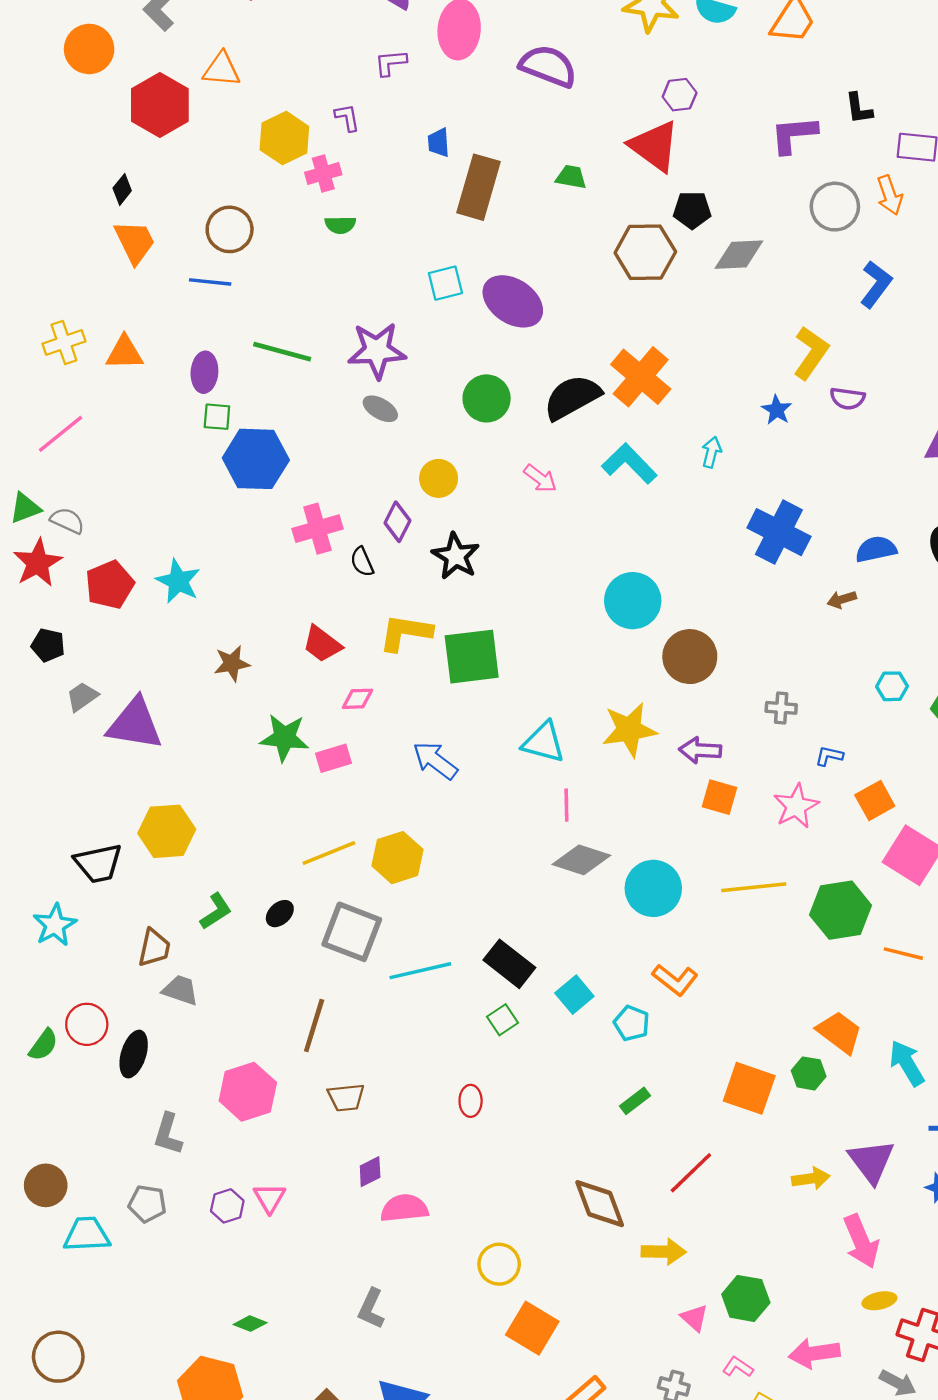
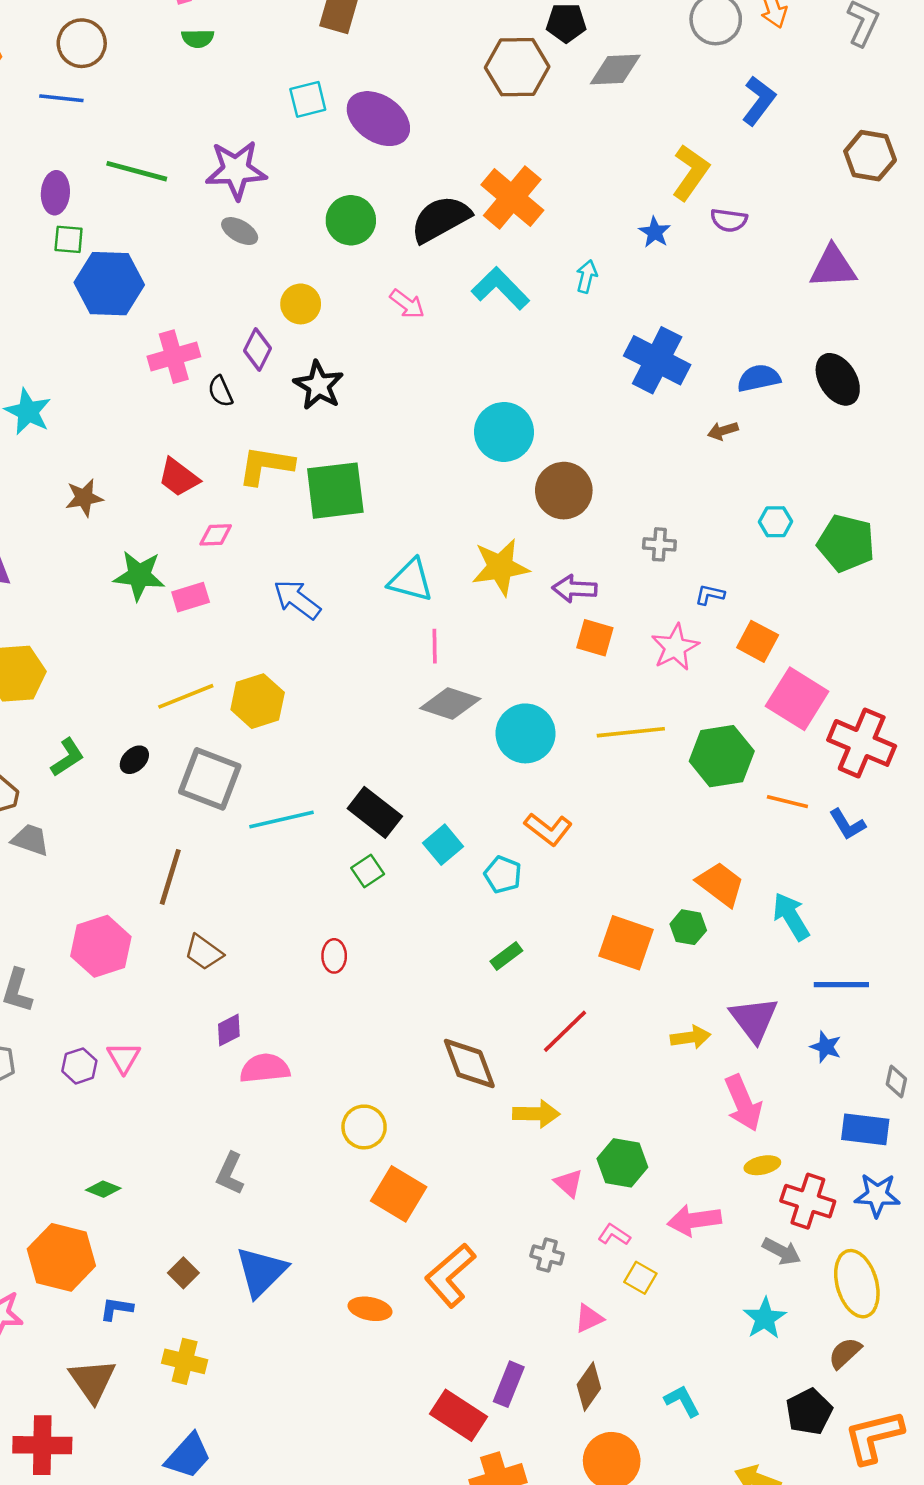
orange square: (875, 800) -> (758, 641), turned -33
brown trapezoid: (346, 1097) -> (204, 952), turned 42

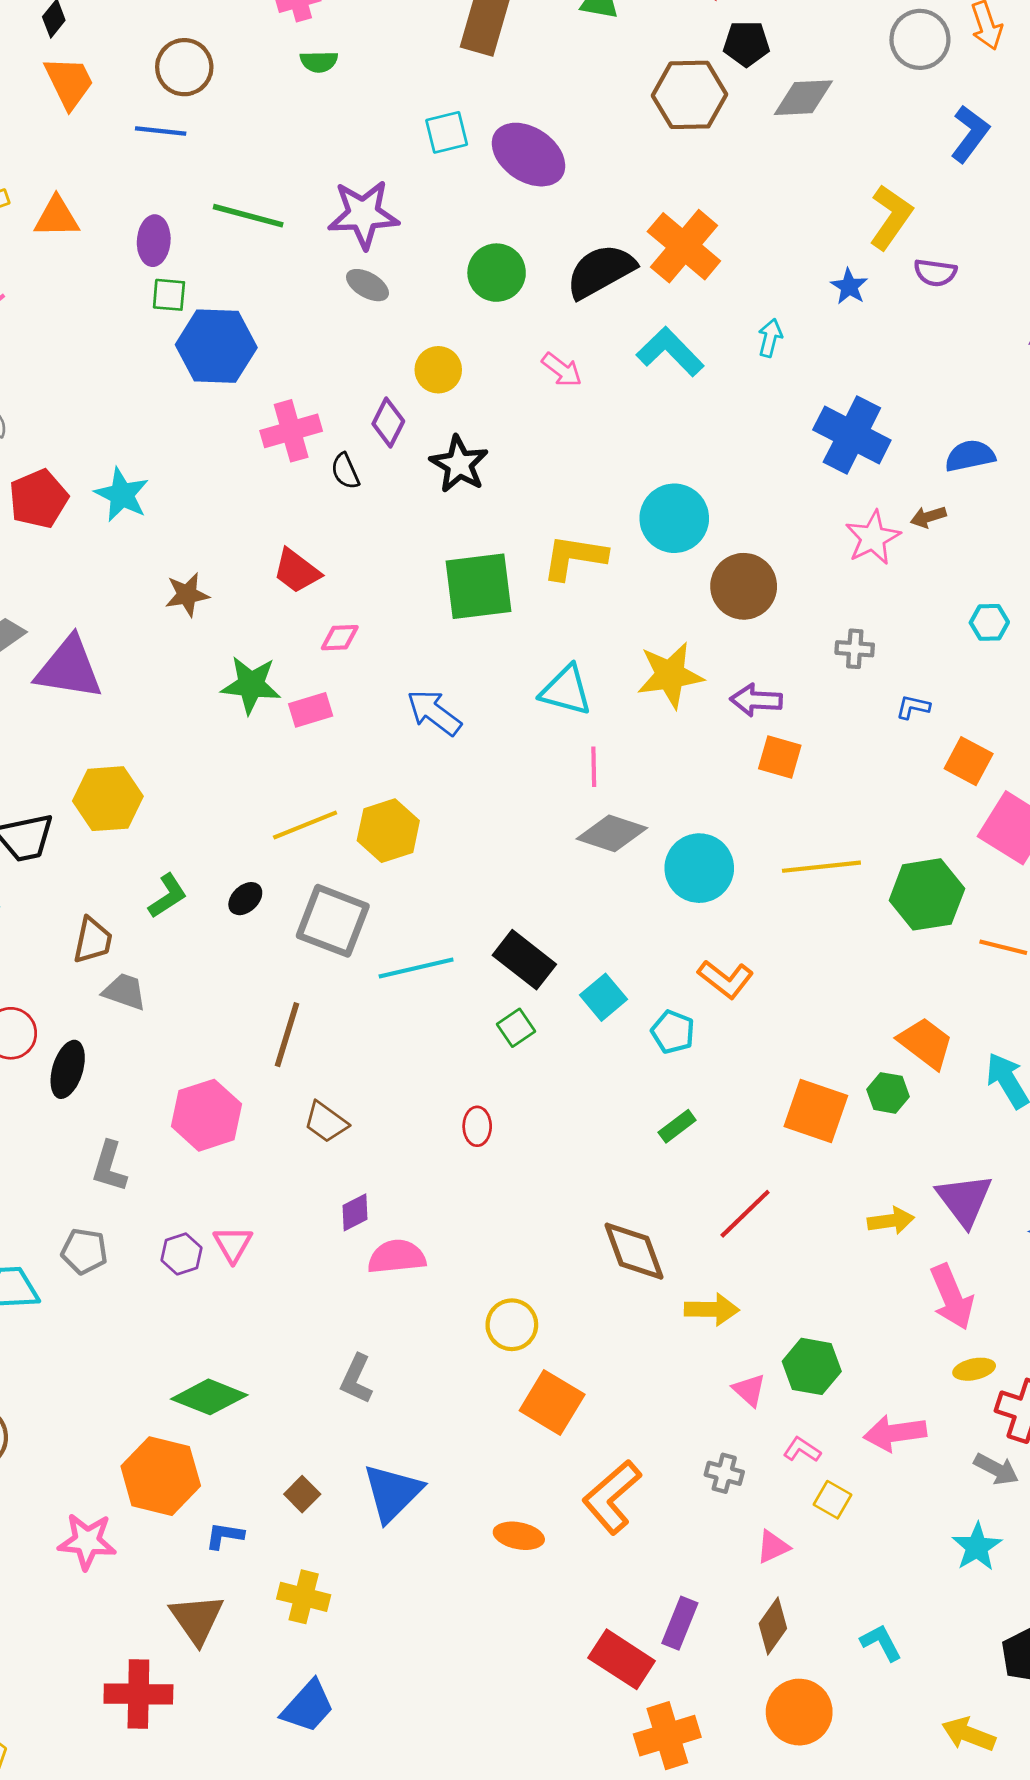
yellow L-shape: (266, 465) -> (574, 557), moved
pink star: (675, 647) -> (873, 538), moved
green diamond: (103, 1189) -> (209, 1397), size x1.8

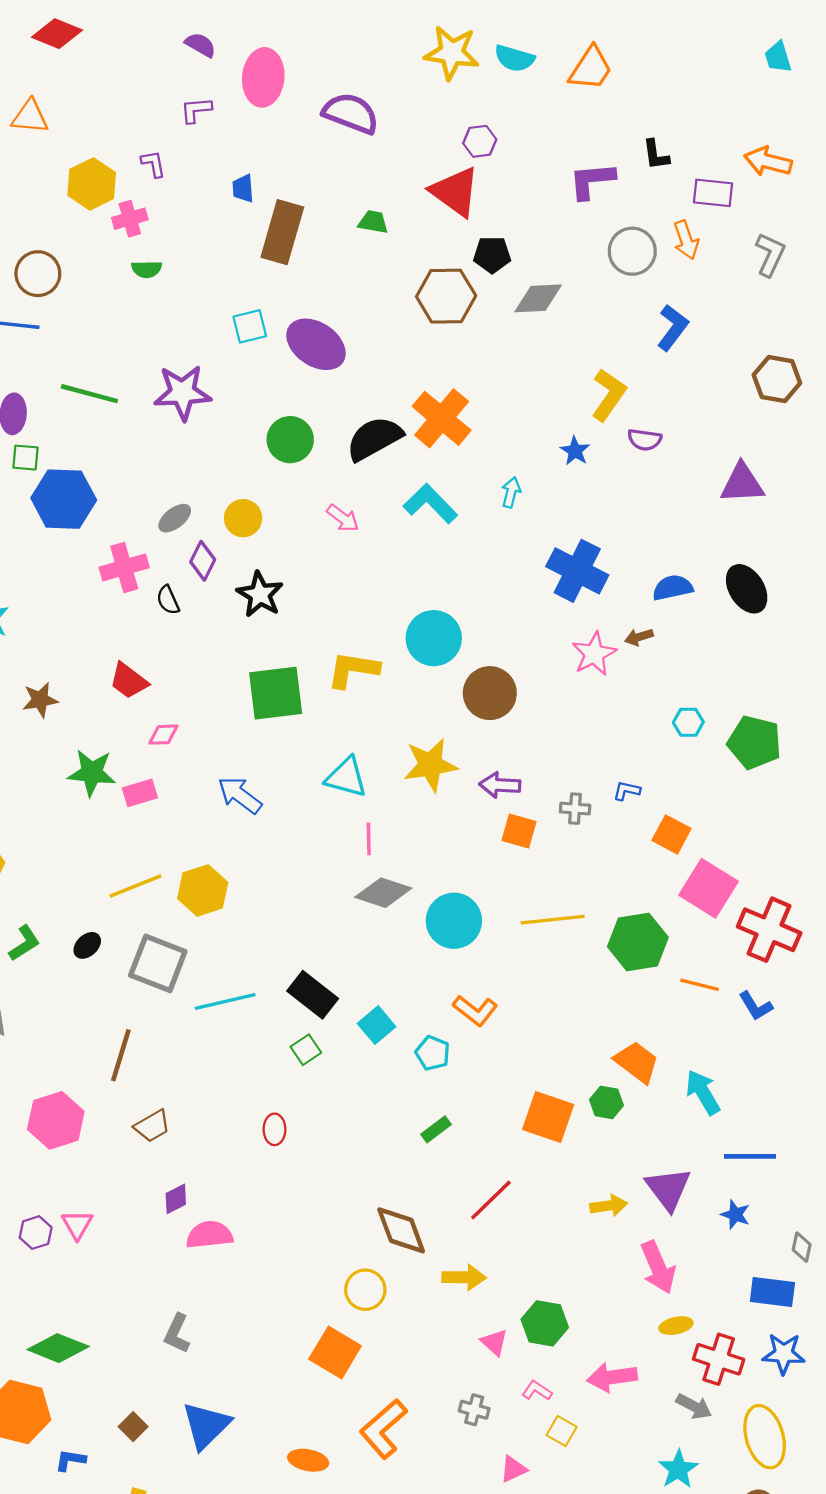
gray ellipse: (367, 285) -> (175, 518), moved, turned -68
gray cross: (855, 649) -> (575, 809), moved
brown trapezoid: (326, 1122) -> (152, 1126), turned -66
yellow circle: (512, 1325) -> (365, 1290), moved

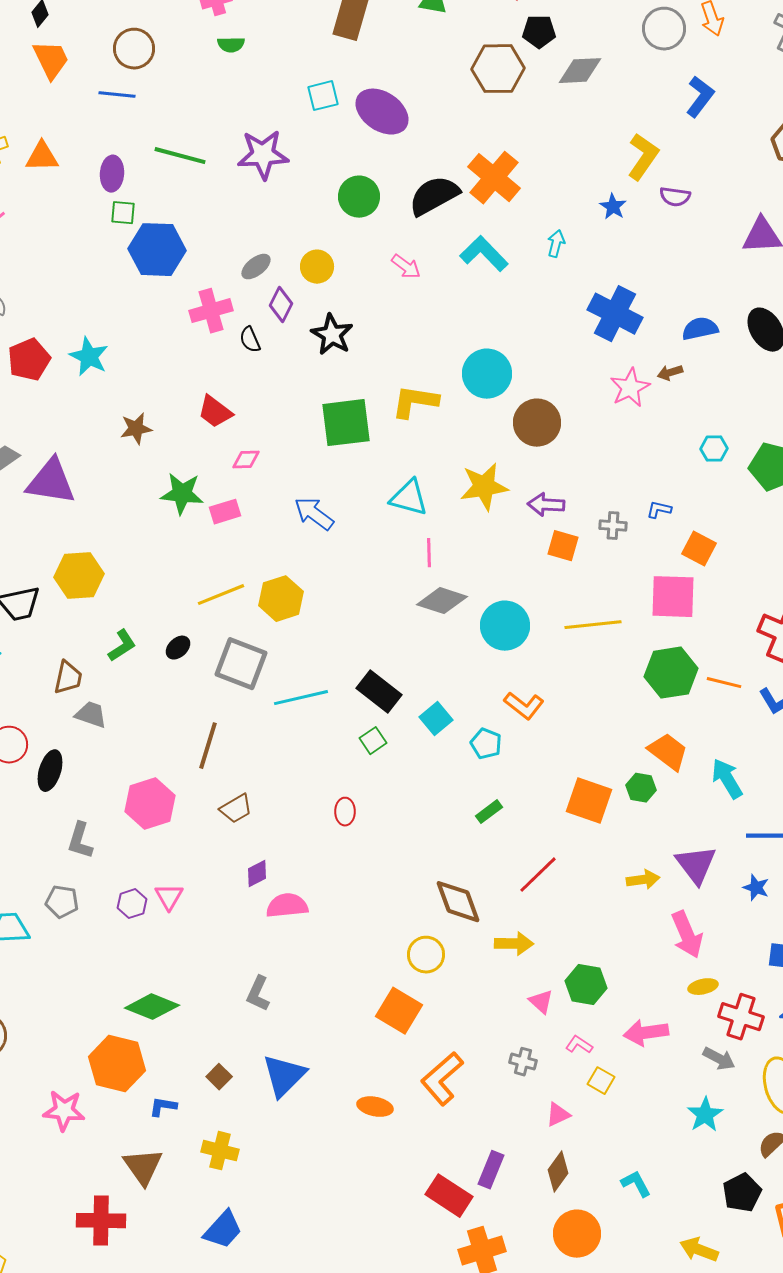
pink square: (709, 888) -> (673, 597), moved, turned -30
green hexagon: (638, 942) -> (671, 673), moved

